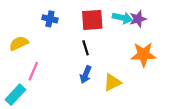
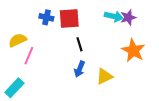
red square: (92, 20) -> (69, 18), moved
orange star: (143, 54) -> (133, 50), turned 30
pink line: (33, 71) -> (29, 56), moved

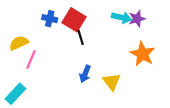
red square: (69, 18) -> (74, 20), turned 35
black line: (80, 44) -> (81, 37), moved
yellow triangle: (104, 76) -> (112, 82), turned -42

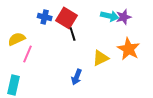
blue arrow: (85, 74) -> (77, 77), moved
yellow triangle: (112, 82) -> (101, 58), moved, turned 42
cyan rectangle: (15, 94) -> (14, 85), turned -30

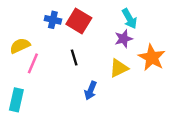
cyan arrow: (110, 16) -> (129, 19), turned 48
purple star: (124, 17) -> (124, 39), moved
black line: (73, 34) -> (74, 58), moved

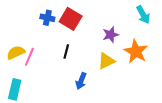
cyan arrow: (129, 19) -> (143, 15), moved
yellow semicircle: (20, 46) -> (16, 53), moved
black line: (74, 58) -> (66, 52), turned 32

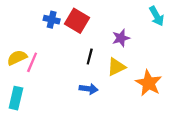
black line: (66, 52) -> (90, 56), moved
orange star: (136, 52) -> (149, 83), moved
blue arrow: (81, 81) -> (89, 89), turned -105

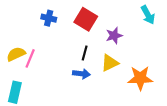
red square: (77, 21) -> (86, 19), moved
orange star: (149, 83) -> (140, 78), turned -30
blue arrow: (89, 89) -> (81, 74), moved

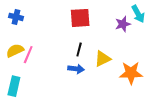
blue cross: (49, 18) -> (16, 17), moved
red square: (86, 19) -> (80, 18), turned -35
purple star: (114, 36) -> (123, 24), moved

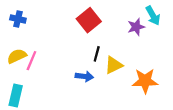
red square: (80, 18) -> (89, 20), turned -35
black line: (79, 50) -> (97, 54), moved

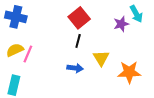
blue cross: (18, 19) -> (16, 17), size x1.5
black line: (97, 54) -> (78, 41), moved
yellow triangle: (114, 65) -> (101, 58), turned -36

